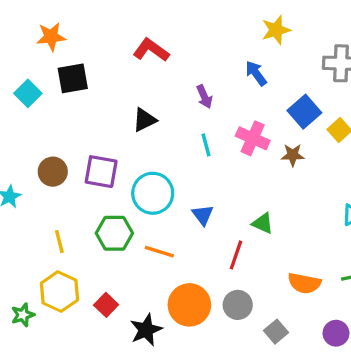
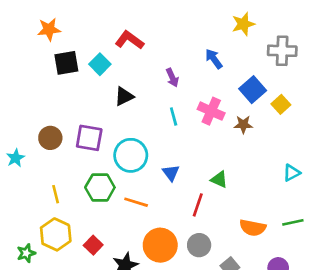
yellow star: (276, 30) -> (243, 24), moved
cyan square: (28, 93) -> (100, 64), moved

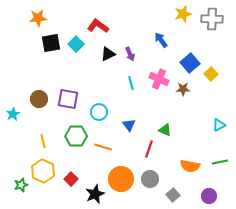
gray cross: (282, 51) -> (212, 19), moved
black triangle: (124, 96) -> (108, 54), moved
cyan circle: (131, 155) -> (99, 112), size x0.7

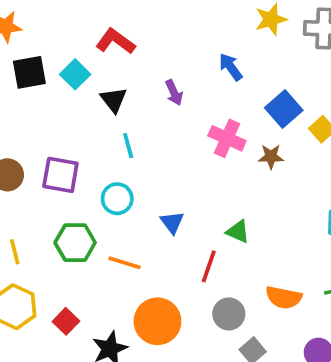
black triangle: (108, 54) -> (114, 100), moved, turned -42
cyan line: (131, 83) -> (128, 146), moved
gray circle: (150, 179) -> (229, 314), moved

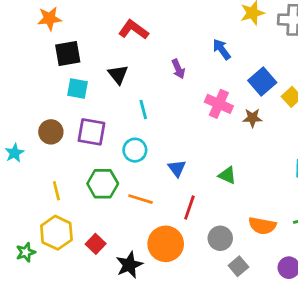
cyan square: (75, 74) -> (77, 88), moved, turned -35
black triangle: (114, 100) -> (118, 75), moved
red line: (209, 266) -> (189, 207), moved

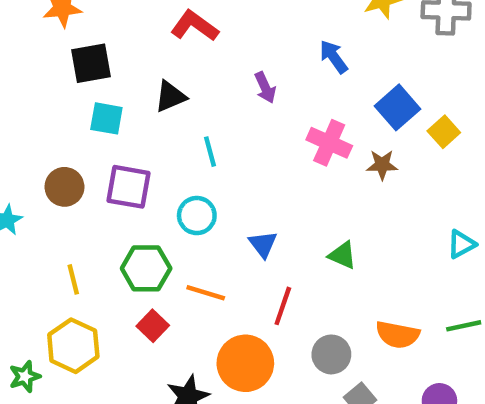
black triangle: (118, 75) -> (170, 96), turned 45
red square: (96, 244) -> (153, 326), moved

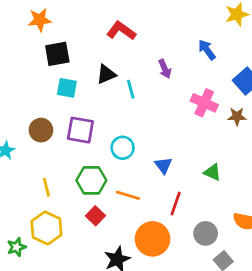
cyan line: (210, 152) -> (131, 89), moved

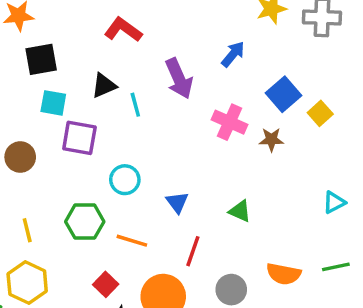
blue arrow: (207, 50) -> (233, 54), turned 75
purple arrow: (165, 69) -> (179, 79), size x1.6
purple square: (80, 130) -> (79, 138), moved
red square: (95, 216) -> (106, 284), moved

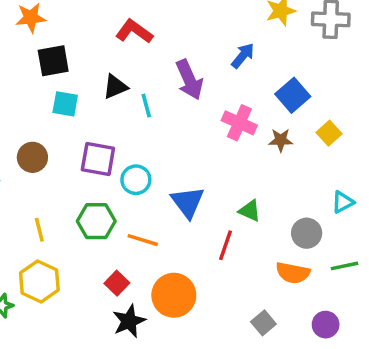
yellow square: (320, 113) -> (329, 133), moved
purple square: (79, 138) -> (98, 159), moved
blue triangle: (177, 202) -> (188, 202), size x1.5
red line: (193, 251) -> (226, 245), moved
gray circle: (231, 290) -> (307, 233), moved

